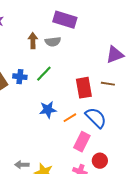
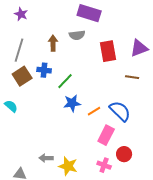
brown arrow: (33, 41) -> (53, 43), moved
green line: (44, 74) -> (65, 81), moved
red rectangle: (84, 88) -> (108, 51), moved

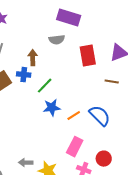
brown arrow: (53, 43) -> (33, 58), moved
pink rectangle: (106, 135) -> (75, 147), moved

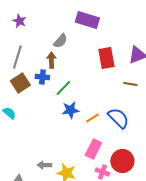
gray semicircle: (57, 40) -> (60, 41), moved, turned -42
red circle: (104, 159) -> (122, 161), size x1.5

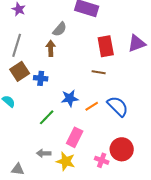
blue cross: (42, 77) -> (41, 78), moved
brown line: (130, 84) -> (99, 72), moved
green line: (63, 88) -> (47, 117), moved
pink rectangle: (93, 149) -> (75, 137), moved

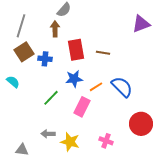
red rectangle: (106, 46) -> (76, 50), moved
pink rectangle: (75, 137) -> (82, 107), moved
red circle: (122, 149) -> (141, 124), moved

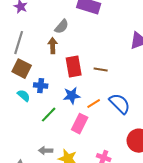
brown square: (24, 52) -> (22, 69), turned -30
blue cross: (45, 59) -> (41, 86), moved
cyan semicircle: (13, 82) -> (24, 96), moved

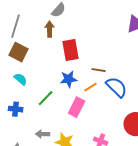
brown line: (101, 70) -> (99, 70), moved
blue cross: (41, 86) -> (16, 109), moved

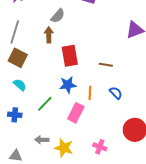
brown line: (99, 70) -> (106, 65), moved
orange line: (91, 87) -> (90, 93), turned -56
blue semicircle: (117, 87) -> (116, 93), size x0.6

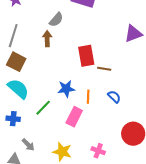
red rectangle: (70, 56) -> (86, 56), moved
cyan semicircle: (20, 85) -> (18, 89), size x1.6
gray arrow: (42, 140) -> (28, 145), moved, turned -136

